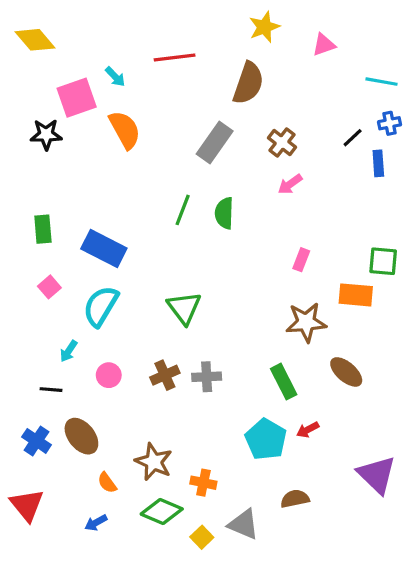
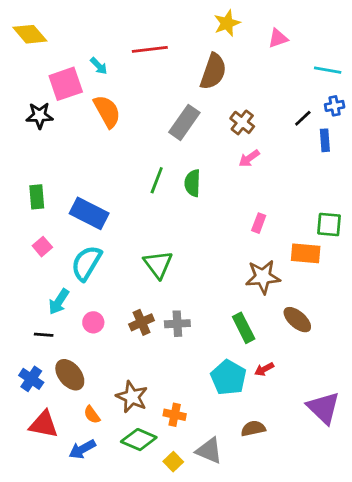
cyan arrow: (69, 351) -> (59, 302), size x1.4
red triangle: (27, 505) -> (44, 424), moved, turned -40
blue arrow: (96, 523) -> (82, 449), size x1.4

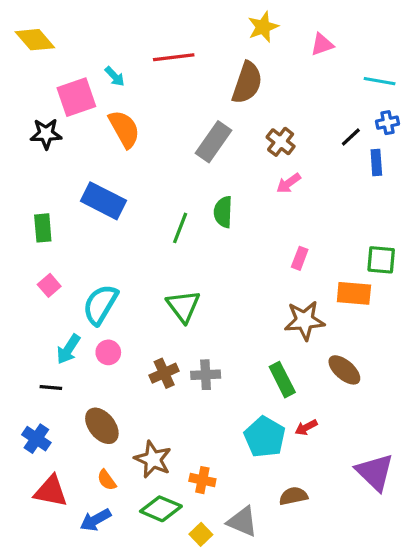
green line: (157, 180) -> (180, 228), moved
blue rectangle: (89, 213) -> (103, 201), moved
pink circle: (93, 322) -> (108, 352), moved
brown ellipse: (70, 375) -> (102, 426), moved

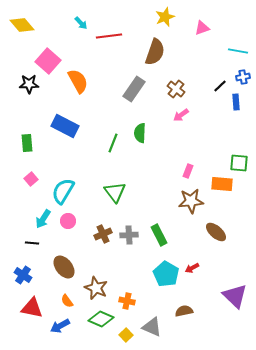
cyan arrow: (115, 76) -> (81, 23), moved
pink square: (76, 97) -> (48, 61), turned -30
pink rectangle: (300, 258) -> (188, 171), moved
green rectangle: (282, 380) -> (159, 235), moved

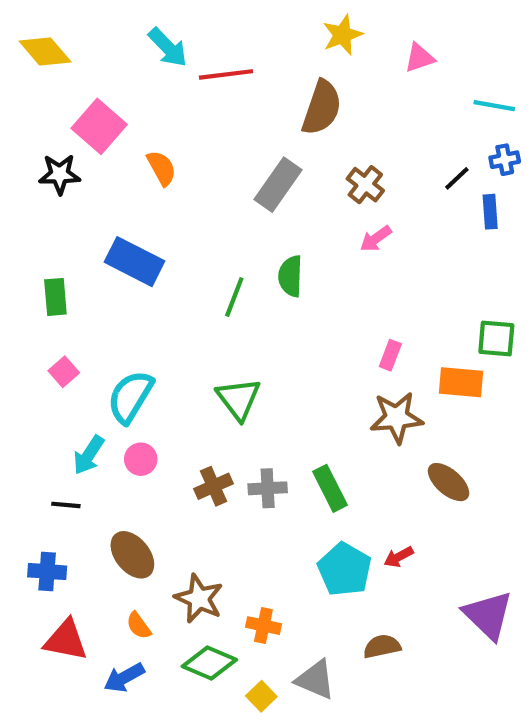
cyan arrow: (81, 23) -> (168, 47), size x1.5
orange semicircle: (78, 81) -> (162, 168), size x0.7
blue cross: (23, 275) -> (47, 571), turned -30

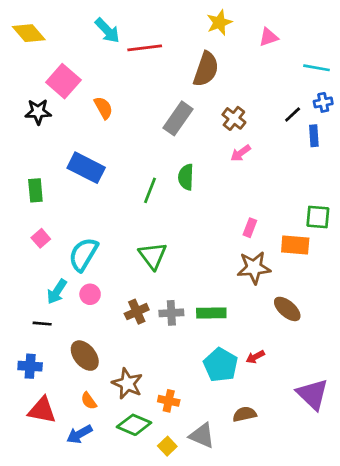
green rectangle: (330, 488) -> (211, 313), turned -64

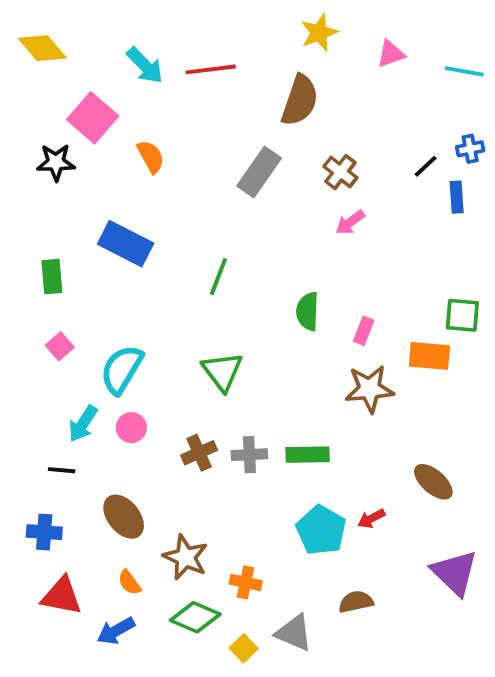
cyan arrow: (107, 31) -> (145, 66), moved
cyan line: (317, 68) -> (464, 71), moved
green semicircle: (186, 177) -> (308, 311), moved
brown ellipse: (287, 309) -> (433, 482), moved

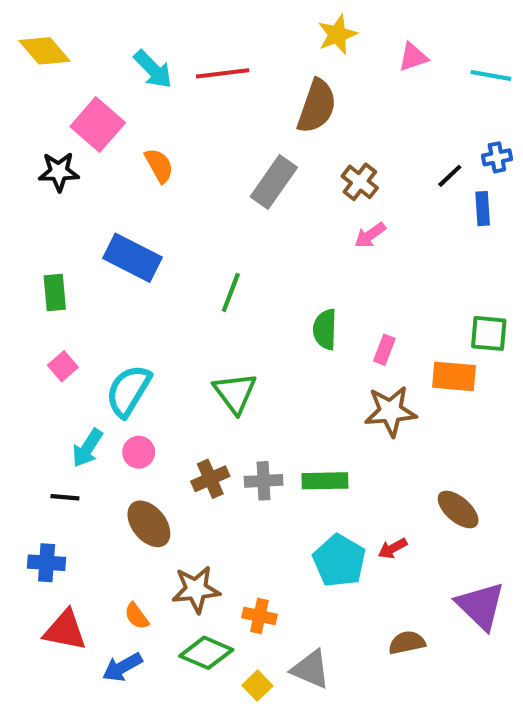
brown ellipse: (124, 517) -> (149, 524), moved
brown star: (186, 557) -> (196, 589), turned -30
brown semicircle: (356, 602) -> (407, 643), moved

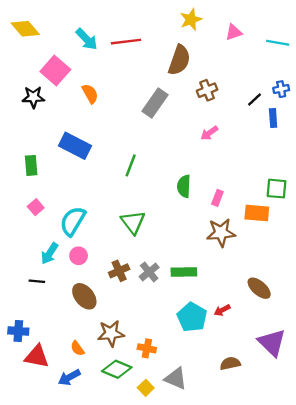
brown cross: (360, 182) -> (207, 90), moved, turned 30
gray cross: (264, 481) -> (149, 272), turned -36
blue cross: (47, 563) -> (18, 331), moved

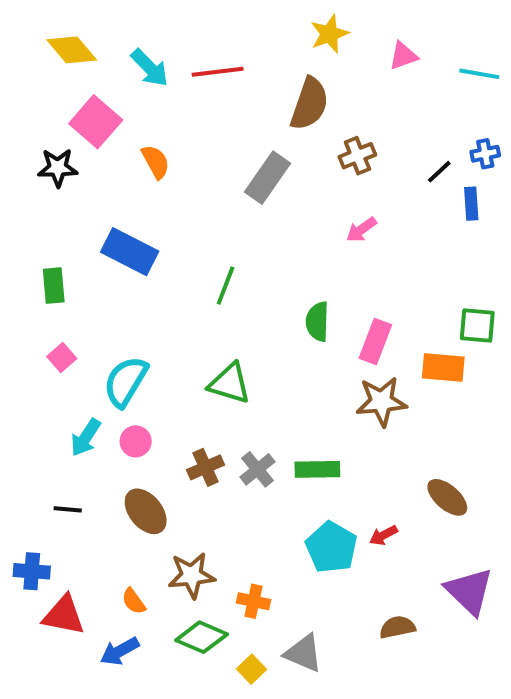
yellow diamond: (25, 29) -> (72, 50), moved
pink rectangle: (217, 198) -> (375, 342), size x1.5
green triangle: (133, 222) -> (230, 383), turned -36
black line: (37, 281) -> (68, 509), moved

